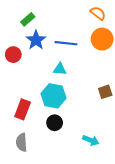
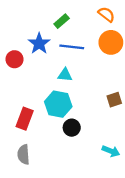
green rectangle: (28, 19) -> (62, 21), moved
black circle: (55, 123) -> (72, 128), moved
cyan arrow: (91, 140) -> (111, 151), moved

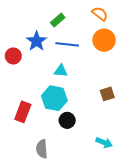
gray semicircle: (23, 154) -> (42, 149), moved

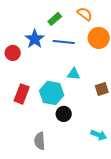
orange semicircle: (100, 14) -> (85, 14), moved
cyan triangle: (61, 71) -> (74, 74), moved
red rectangle: (23, 112) -> (22, 94), moved

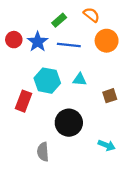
red circle: (13, 53) -> (14, 40), moved
cyan hexagon: (52, 93) -> (47, 81), moved
black circle: (64, 114) -> (69, 123), size x1.6

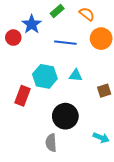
green rectangle: (59, 20) -> (57, 11), moved
blue star: (38, 42) -> (32, 24), moved
gray semicircle: (43, 152) -> (51, 143), moved

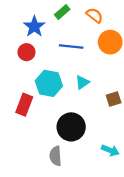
red circle: (13, 38) -> (26, 52), moved
cyan triangle: (76, 75) -> (82, 82), turned -40

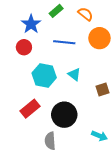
cyan triangle: (82, 82) -> (74, 74), turned -48
red rectangle: (24, 105) -> (30, 109), moved, turned 30

